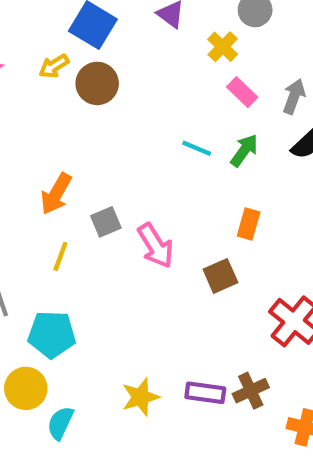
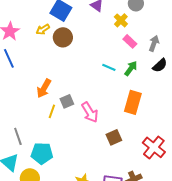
orange rectangle: (249, 224) -> (133, 102), size x1.6
yellow line: (60, 256) -> (52, 111), moved
brown square: (220, 276) -> (114, 137), moved

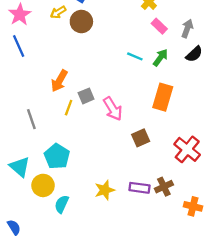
gray line: (18, 136) -> (31, 119), moved
cyan pentagon: (42, 153) -> (57, 156), turned 30

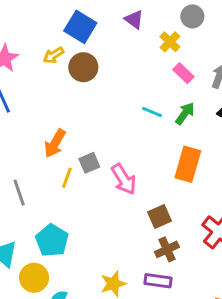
brown cross: (164, 187) -> (167, 249), moved

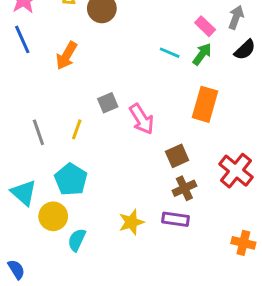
pink rectangle: (183, 73) -> (205, 26), moved
orange arrow: (55, 143) -> (66, 56), moved
yellow line: (67, 178) -> (77, 129), moved

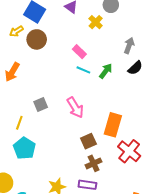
pink rectangle: (205, 26) -> (79, 52), moved
orange rectangle: (205, 104) -> (113, 125), moved
pink arrow: (142, 119) -> (75, 108), moved
cyan pentagon: (71, 179) -> (24, 148), moved

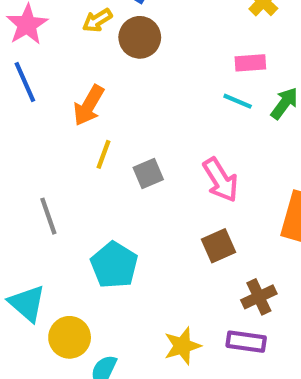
pink rectangle: (79, 52) -> (250, 63), moved, turned -48
yellow line: (19, 123) -> (104, 154), moved
brown square: (88, 141) -> (218, 246), moved

